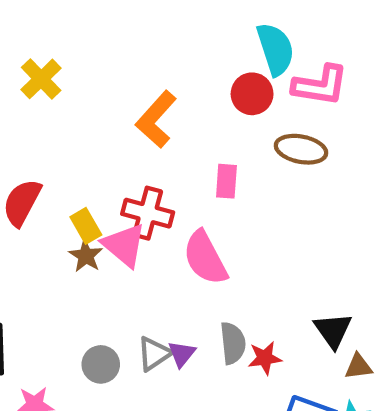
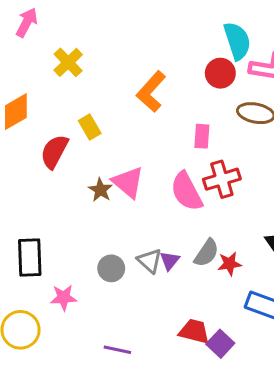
red cross: (148, 213) -> (222, 179), moved, turned -32
yellow rectangle: (86, 226) -> (90, 127), moved
gray semicircle: (233, 343) -> (206, 253), turned 40
gray triangle: (154, 354) -> (150, 261), turned -44

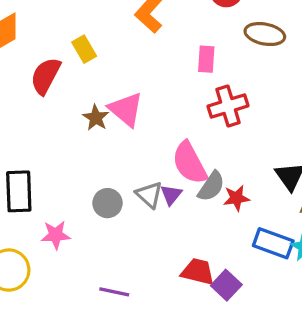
pink semicircle: (187, 191) -> (190, 163), moved

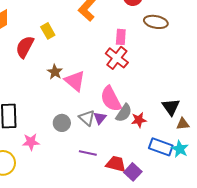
red cross: (228, 106) -> (117, 58), moved, turned -35
pink triangle: (126, 109) -> (75, 81), moved
purple line: (114, 292) -> (88, 153), moved

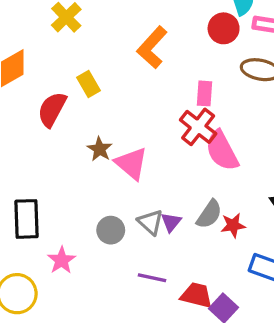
pink semicircle: (111, 99) -> (222, 151), moved
pink star: (31, 142) -> (61, 260), turned -30

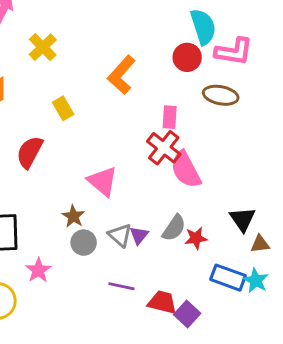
red semicircle: (52, 109) -> (30, 152), moved
brown star: (100, 149) -> (73, 216), moved

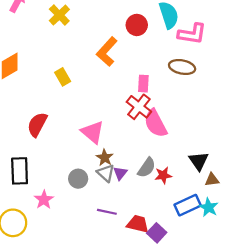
yellow cross: (43, 47) -> (59, 15), moved
red circle: (187, 57) -> (137, 25), moved
red semicircle: (30, 152) -> (37, 124), moved
brown star: (73, 216) -> (105, 158), moved
blue rectangle: (228, 278) -> (188, 205), turned -45

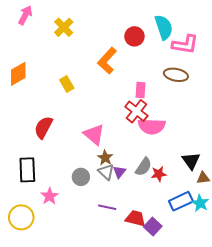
pink semicircle: (156, 123) -> (152, 126), turned -60

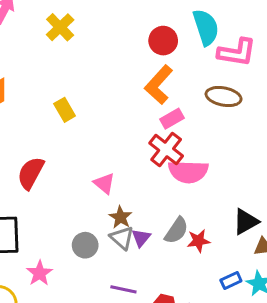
orange L-shape: (107, 61) -> (159, 85), moved
pink rectangle: (141, 90) -> (172, 119), turned 56
pink triangle: (94, 134) -> (104, 183), size x0.7
black triangle: (191, 161) -> (246, 222), turned 36
blue rectangle: (181, 201) -> (231, 281), size x0.6

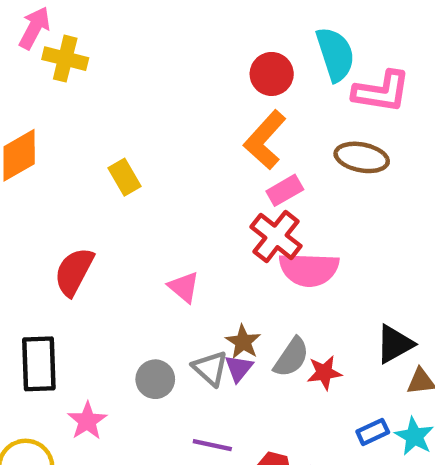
yellow cross: (60, 27) -> (65, 59), moved, turned -32
brown star: (120, 217) -> (243, 342), moved

